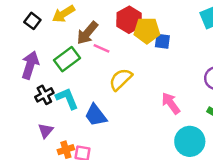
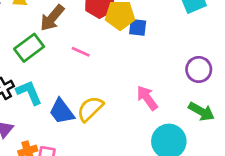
pink line: (102, 48) -> (81, 52), moved
yellow semicircle: (121, 79) -> (90, 109), moved

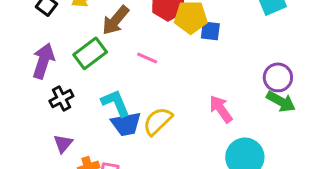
cyan L-shape: (29, 93) -> (116, 103), moved
blue trapezoid: (62, 112) -> (126, 124), turned -64
green arrow: (201, 112) -> (281, 102), moved

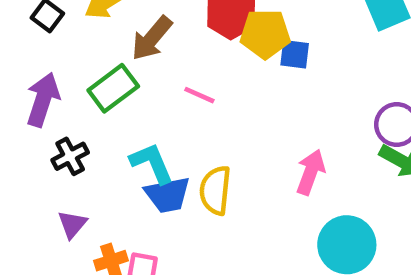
pink arrow: (221, 109) -> (311, 172), turned 56
yellow semicircle: (158, 121) -> (215, 190), turned -40

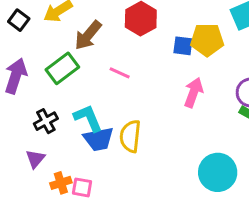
yellow pentagon: (265, 34) -> (207, 40), moved
black cross: (70, 156) -> (46, 121), moved
pink arrow: (311, 172) -> (194, 92), moved

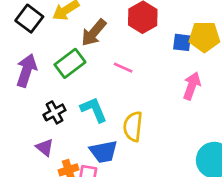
black square: (19, 20) -> (29, 19), size x1.4
blue trapezoid: (99, 139) -> (104, 152), moved
purple triangle: (35, 159) -> (45, 147), turned -30

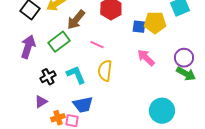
pink arrow: (192, 86) -> (146, 58), turned -66
yellow semicircle: (133, 126) -> (105, 71), moved
purple triangle: (45, 147) -> (41, 102), turned 48

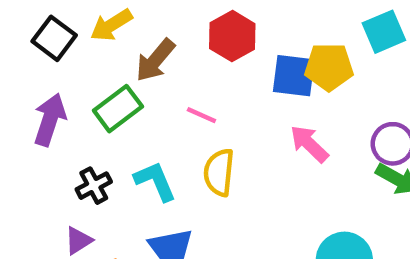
blue square: (139, 27) -> (294, 76), size x1.5

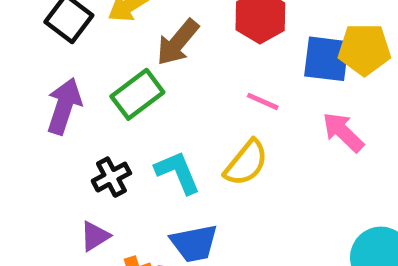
pink line: (201, 115) -> (263, 101), moved
yellow semicircle: (219, 172) -> (246, 163), turned -147

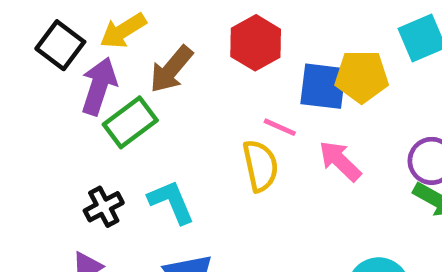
pink line: (263, 101) -> (280, 127), moved
purple arrow: (64, 106) -> (99, 86), moved
yellow semicircle: (246, 163) -> (260, 166), moved, turned -51

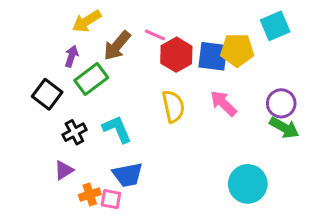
red hexagon: (256, 43) -> (176, 55), moved
black square: (60, 45) -> (47, 94), moved
purple arrow: (99, 86) -> (71, 56), size x0.6
pink line: (280, 127) -> (155, 35), moved

